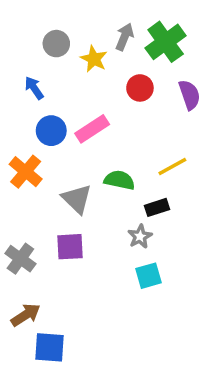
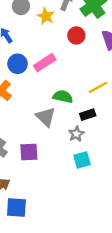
gray triangle: (77, 199) -> (46, 117), moved
purple square: (70, 247) -> (29, 152), moved

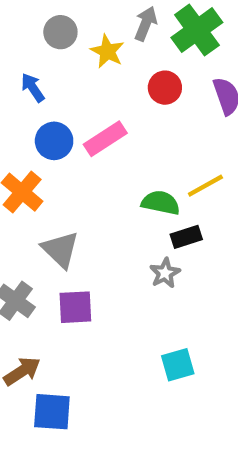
green semicircle: (63, 97) -> (161, 203), moved
gray triangle: (46, 117) -> (60, 250), moved
cyan square: (82, 160) -> (178, 365), moved

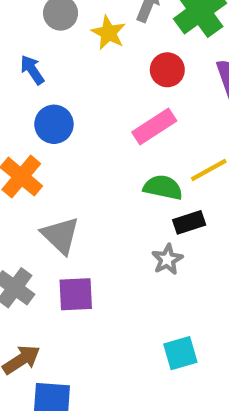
pink rectangle: (105, 139) -> (154, 126), moved

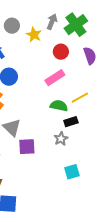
purple square: (76, 294) -> (27, 147), moved
cyan square: (180, 353) -> (72, 172), moved

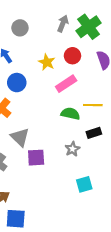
yellow star: (34, 35) -> (47, 62), moved
yellow line: (80, 98) -> (93, 105), turned 30
black rectangle: (71, 122) -> (94, 133), moved

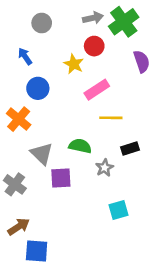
gray arrow: (63, 24) -> (93, 18), turned 56
red circle: (72, 56) -> (94, 46), moved
yellow line: (93, 105) -> (111, 118), moved
green semicircle: (70, 114) -> (80, 146), moved

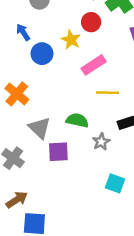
blue circle: (38, 88) -> (42, 54), moved
cyan square: (119, 210) -> (115, 183), turned 36

